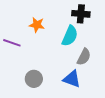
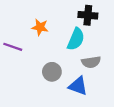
gray semicircle: (84, 57) -> (91, 62), turned 54
gray circle: (34, 79) -> (52, 72), moved

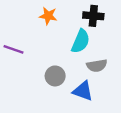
orange star: (40, 27) -> (48, 16), moved

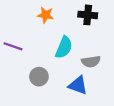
cyan semicircle: (81, 41) -> (64, 47), moved
gray circle: (55, 76) -> (39, 77), moved

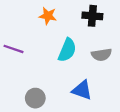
gray semicircle: (91, 61) -> (102, 55), moved
gray circle: (39, 77) -> (35, 98), moved

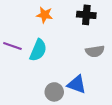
cyan semicircle: (67, 50) -> (38, 50), moved
gray circle: (35, 98) -> (54, 92), moved

